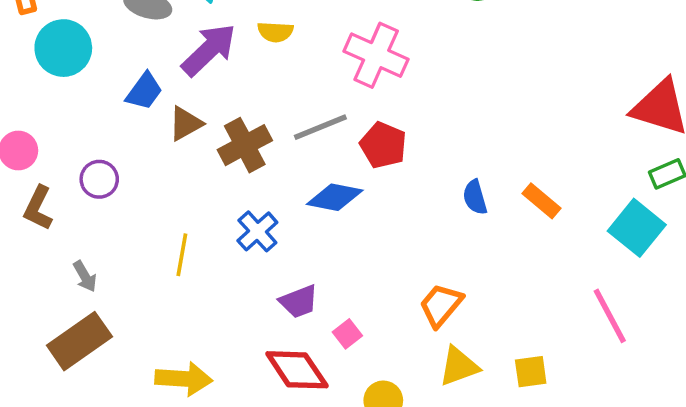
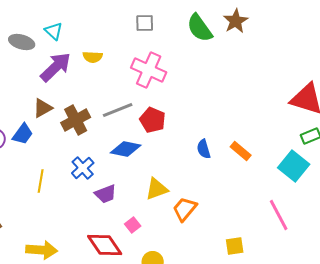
blue trapezoid: (144, 91) -> (23, 134), moved
purple trapezoid: (299, 302) -> (106, 194), moved
yellow triangle: (459, 366) -> (157, 189), moved

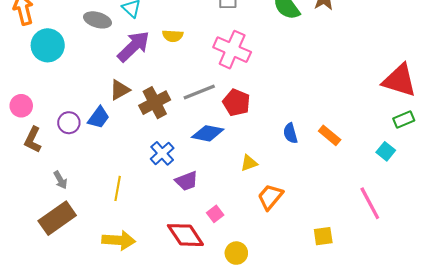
cyan square: (294, 166) -> (386, 151), size x0.6
yellow line: (41, 181) -> (118, 188), moved
yellow triangle: (157, 189) -> (249, 163), moved, size x0.7

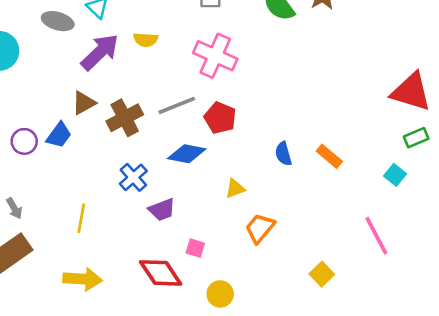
pink square: (215, 214) -> (195, 248), turned -35
yellow square: (323, 236) -> (322, 274), turned -36

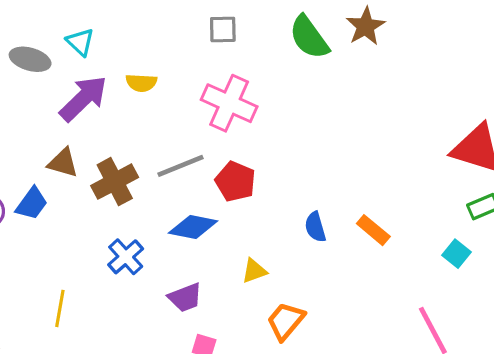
brown triangle: (84, 103) -> (63, 163), turned 45
purple trapezoid: (162, 210) -> (185, 298), moved

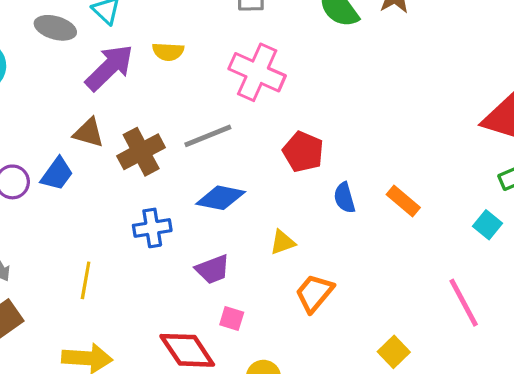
red pentagon: (235, 182) -> (303, 152), moved
blue cross: (126, 257) -> (152, 228), turned 33

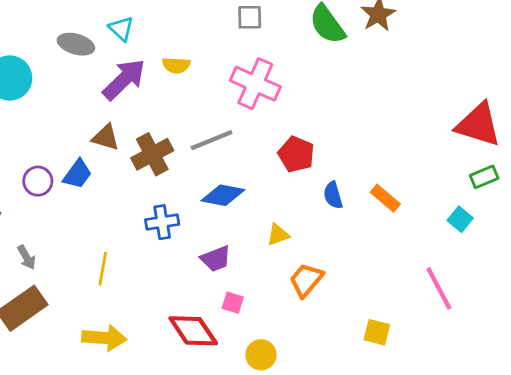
yellow square: (394, 352) -> (377, 332), turned -32

